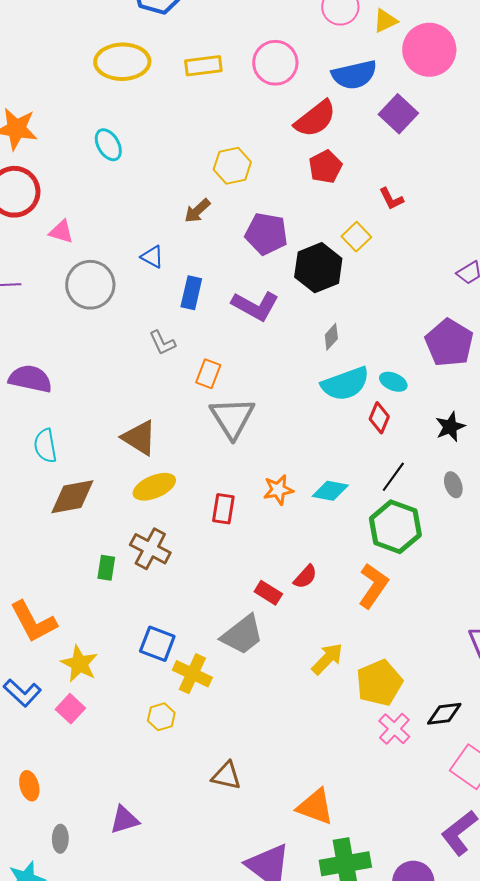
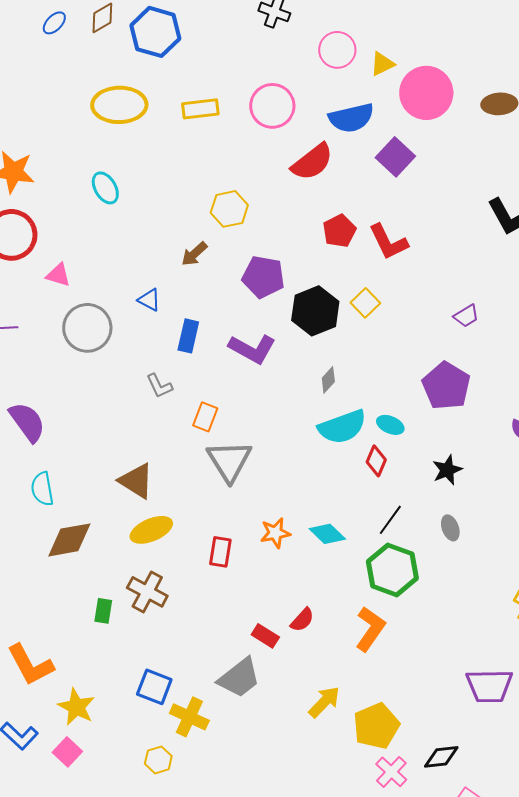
red pentagon: (325, 167) -> (339, 231), moved
red L-shape: (391, 199) -> (388, 242), size x1.6
yellow square: (356, 237) -> (365, 303), moved
purple semicircle: (30, 379) -> (27, 422), turned 42
cyan diamond: (330, 491) -> (327, 534), turned 33

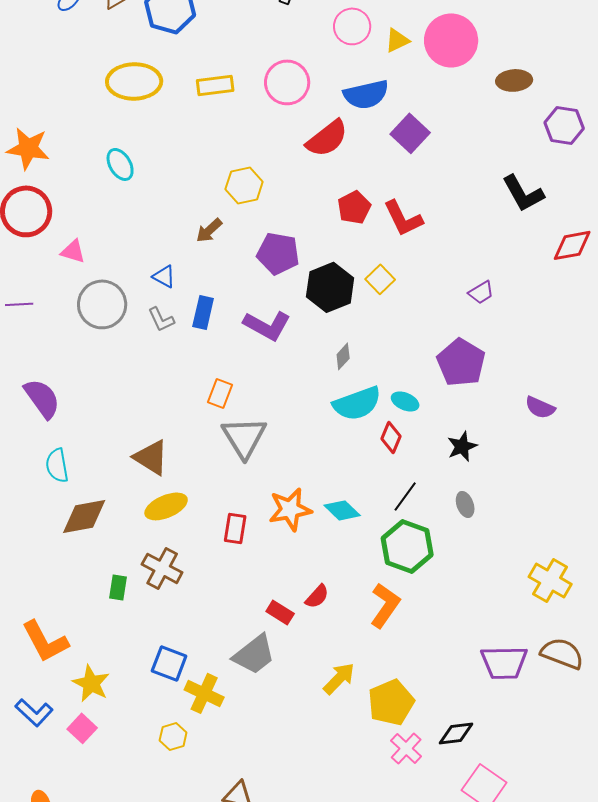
pink circle: (426, 93) -> (451, 40), moved
gray L-shape: (159, 386) -> (161, 319), moved
orange star: (275, 533) -> (290, 509), size x1.4

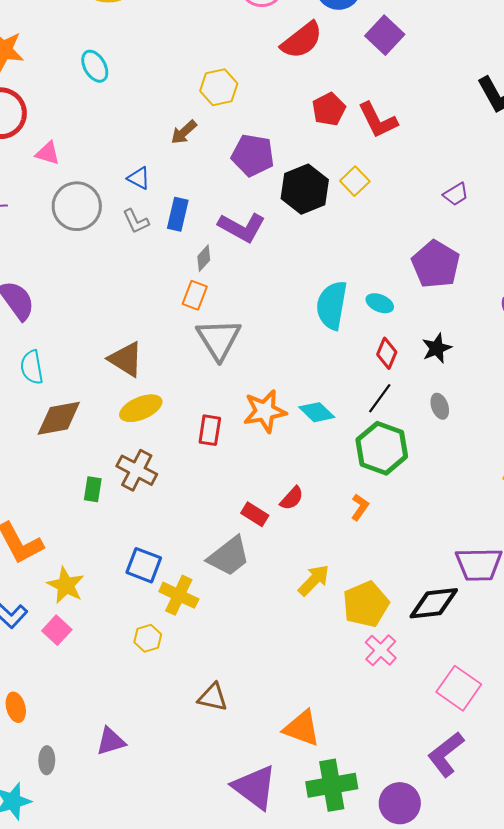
gray diamond: (343, 356) -> (204, 258), moved
cyan semicircle: (357, 403) -> (332, 305), turned 120
red diamond: (391, 437) -> (387, 353), moved
orange L-shape: (385, 605) -> (360, 507), size x0.6
black diamond: (456, 733) -> (434, 603), moved, size x1.4

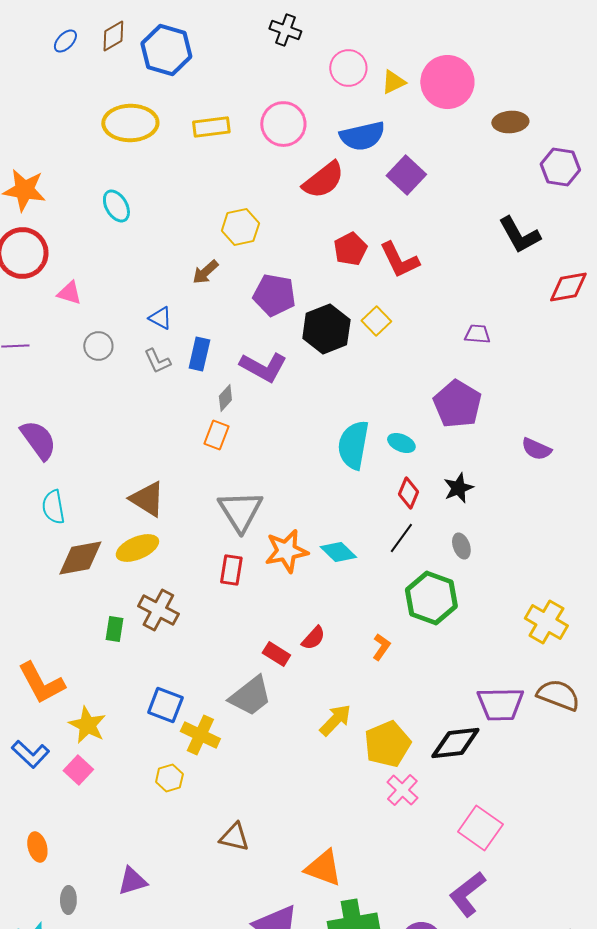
purple trapezoid: (456, 194) -> (477, 334), turned -144
gray circle: (77, 206) -> (98, 346), size x0.6
gray triangle: (219, 339) -> (240, 511), moved
yellow ellipse: (141, 408) -> (137, 548), moved
green hexagon: (382, 448) -> (431, 598), moved

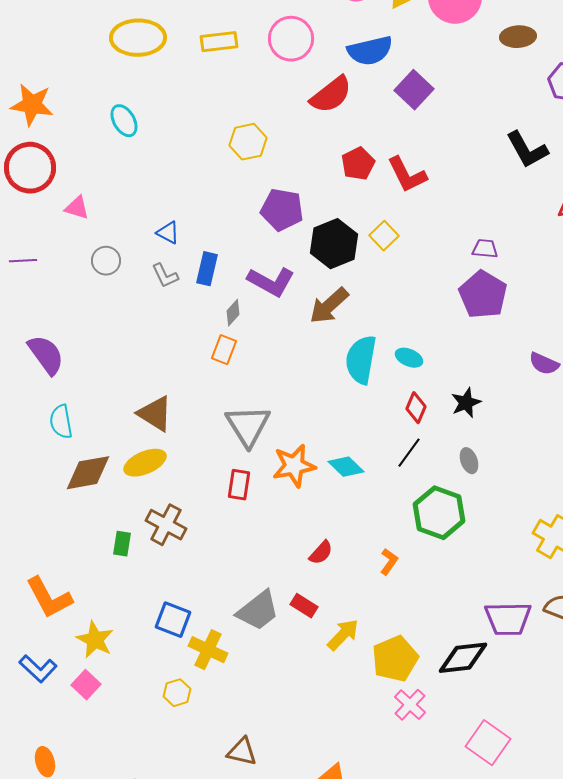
brown arrow: (205, 272) -> (329, 306), moved, size x1.5
purple pentagon: (457, 404) -> (483, 295), moved
red rectangle: (276, 654) -> (304, 606), moved

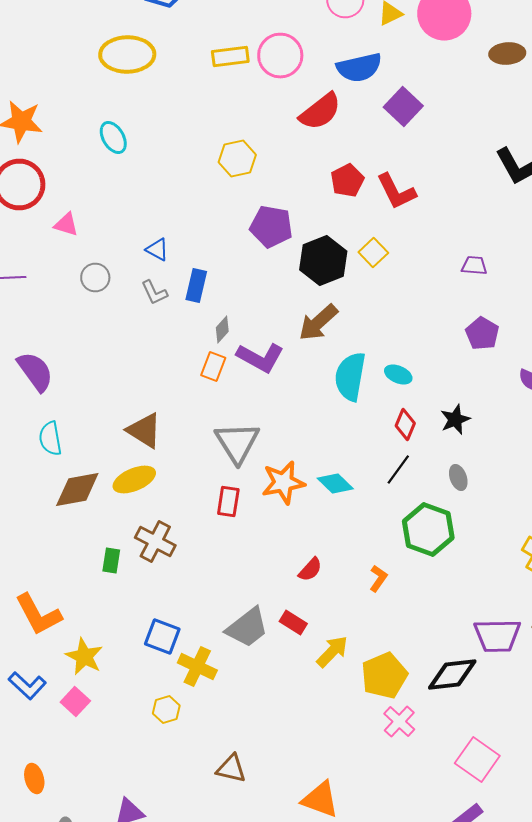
yellow rectangle: (219, 42) -> (230, 56), moved
purple L-shape: (271, 282) -> (260, 358), moved
purple pentagon: (483, 295) -> (482, 334), moved, size x0.7

